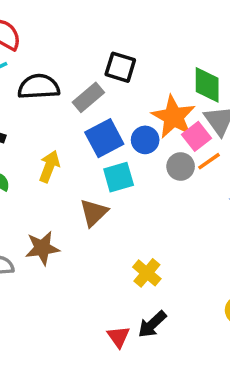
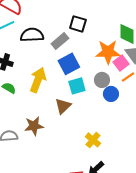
orange star: (173, 117) -> (108, 52), turned -30
blue circle: (145, 140) -> (111, 94), moved
yellow arrow: (49, 166) -> (38, 80), size x1.4
gray circle: (181, 166) -> (102, 80), moved

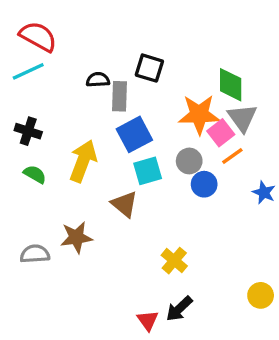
black semicircle: (32, 35) -> (98, 80), moved, size x0.6
gray rectangle: (60, 41) -> (119, 96), turned -48
brown triangle: (63, 106) -> (124, 204), turned -36

